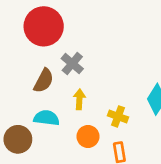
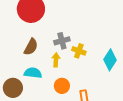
gray cross: (72, 64) -> (62, 41), moved, turned 35
yellow cross: (118, 116) -> (79, 51), moved

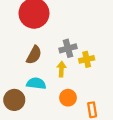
yellow cross: (79, 51) -> (87, 59), turned -32

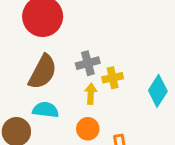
brown semicircle: (34, 55) -> (43, 72), size x1.4
yellow arrow: (61, 69) -> (91, 94), moved

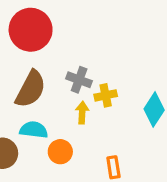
gray cross: (88, 63) -> (79, 80), turned 35
orange circle: (88, 129) -> (60, 152), moved

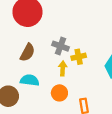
brown semicircle: (31, 89) -> (27, 52), size x0.7
orange circle: (60, 152) -> (59, 93), moved

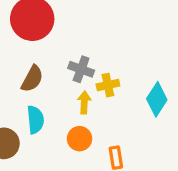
cyan semicircle: (30, 80) -> (35, 120), turned 78

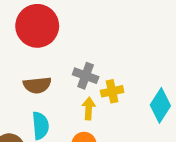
brown semicircle: (32, 79) -> (37, 85), turned 56

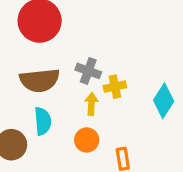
brown semicircle: (37, 85) -> (40, 80), size x1.4

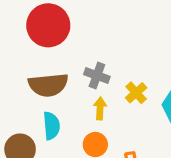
yellow cross: (115, 87) -> (136, 93), moved, turned -30

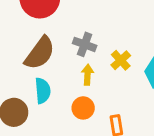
brown semicircle: (48, 85) -> (40, 53), turned -48

